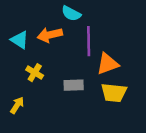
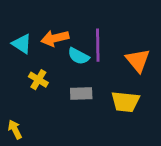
cyan semicircle: (71, 13) -> (78, 56), moved
orange triangle: (108, 64) -> (138, 60), moved, turned -50
yellow arrow: (17, 105) -> (15, 129), moved, turned -60

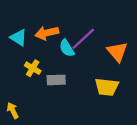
purple line: (98, 45) -> (83, 39), turned 48
cyan semicircle: (78, 56) -> (67, 48), turned 30
gray rectangle: (81, 93) -> (56, 80), moved

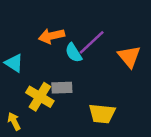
cyan triangle: (19, 38) -> (14, 63), moved
yellow cross: (33, 68) -> (40, 97), moved, size x1.5
yellow trapezoid: (107, 87) -> (102, 114), moved

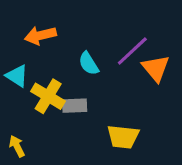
orange arrow: (52, 36) -> (40, 35), moved
purple line: (92, 42) -> (132, 51), moved
yellow cross: (40, 97) -> (48, 96), moved

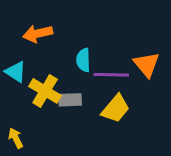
purple line: (132, 51) -> (111, 75), moved, turned 44
cyan semicircle: (89, 63) -> (83, 60), turned 30
yellow trapezoid: (123, 137) -> (116, 109), moved, turned -56

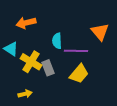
orange triangle: (147, 64) -> (100, 32), moved
gray rectangle: (70, 100) -> (48, 68), turned 70
yellow arrow: (16, 138) -> (25, 94), moved, turned 104

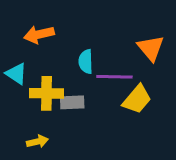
yellow cross: (31, 62) -> (47, 93), turned -30
gray rectangle: (48, 68) -> (72, 102), turned -70
yellow trapezoid: (79, 74) -> (137, 99), moved

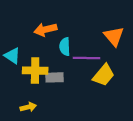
orange arrow: (39, 34) -> (45, 29), moved

